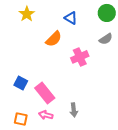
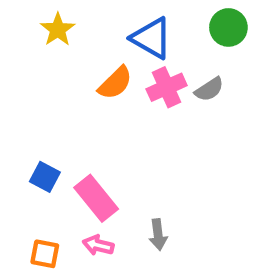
blue triangle: (71, 18) -> (152, 38), size x1.5
gray semicircle: (106, 39) -> (209, 89), moved
pink cross: (80, 57) -> (167, 87), moved

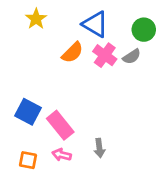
green circle: (228, 27) -> (144, 30), moved
pink cross: (167, 87) -> (105, 55), turned -30
blue square: (45, 177) -> (28, 112), size x1.4

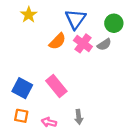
blue triangle: (95, 24) -> (76, 19), turned 35
pink rectangle: (60, 125) -> (56, 86), moved
orange square: (28, 160) -> (21, 116), moved

